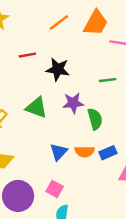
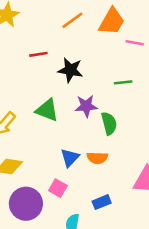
blue rectangle: (108, 153) -> (102, 202), moved
pink square: (55, 189) -> (58, 188), moved

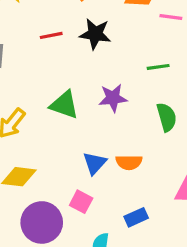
black star: (70, 70) -> (95, 34), moved
green semicircle: (109, 123) -> (167, 117), moved

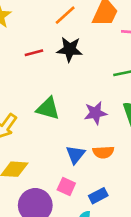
purple star: (113, 98) -> (95, 113), moved
blue rectangle: (136, 217) -> (98, 196), moved

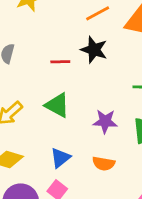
red line: (34, 53) -> (60, 62), moved
blue triangle: (75, 154) -> (60, 158), moved

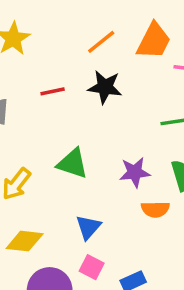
red line: (60, 62) -> (53, 91), moved
orange semicircle: (104, 164) -> (155, 209), moved

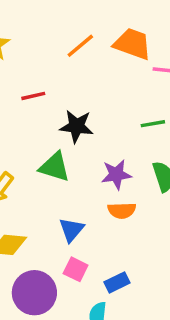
orange trapezoid: (154, 41) -> (132, 44), turned -96
black star: (105, 87) -> (76, 126), moved
orange semicircle: (155, 209) -> (122, 211), moved

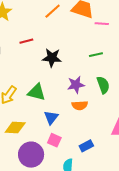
green triangle: (55, 167) -> (37, 92), moved
blue rectangle: (117, 282) -> (86, 146), moved

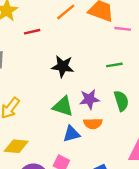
red line: (26, 41) -> (32, 32), moved
green triangle: (37, 92) -> (63, 106), moved
blue triangle: (51, 117) -> (72, 134), moved, turned 35

